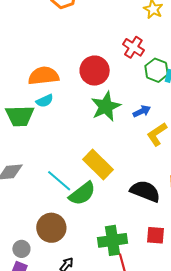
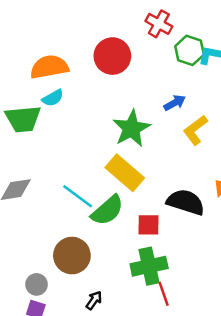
green star: (106, 106) -> (131, 128), moved
red square: (155, 235) -> (149, 225), moved

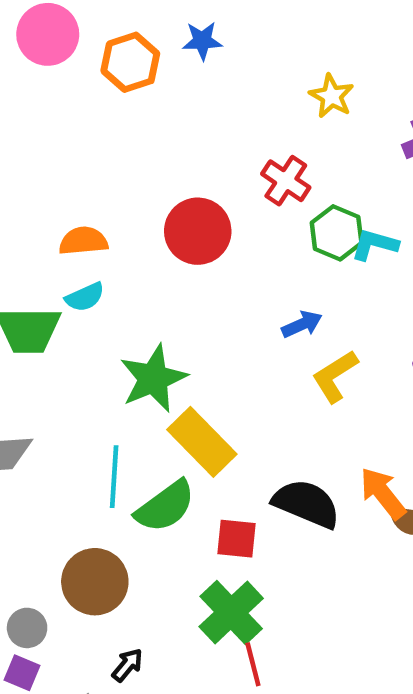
orange semicircle: (49, 67) -> (83, 241), size x0.7
green star: (131, 128) -> (153, 379), moved
cyan line: (78, 196) -> (114, 477), turned 52
green cross: (149, 266) -> (231, 613), turned -36

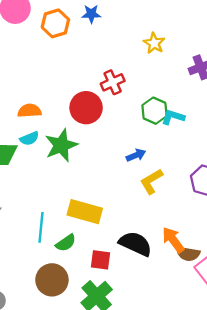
red cross: (286, 181) -> (113, 82), moved, turned 30
green star: (153, 379) -> (61, 145), moved
yellow rectangle: (202, 442) -> (85, 212), turned -32
green semicircle: (165, 506) -> (66, 243), size x0.7
brown circle: (95, 582) -> (52, 280), moved

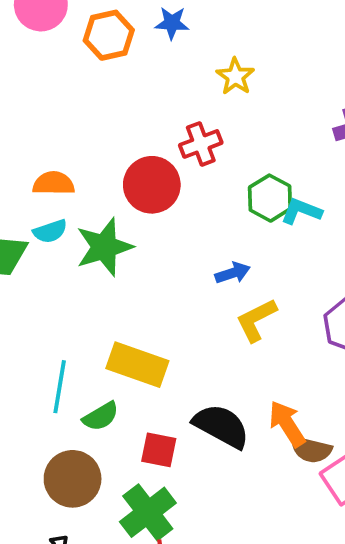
yellow star: (154, 43) -> (235, 76), moved

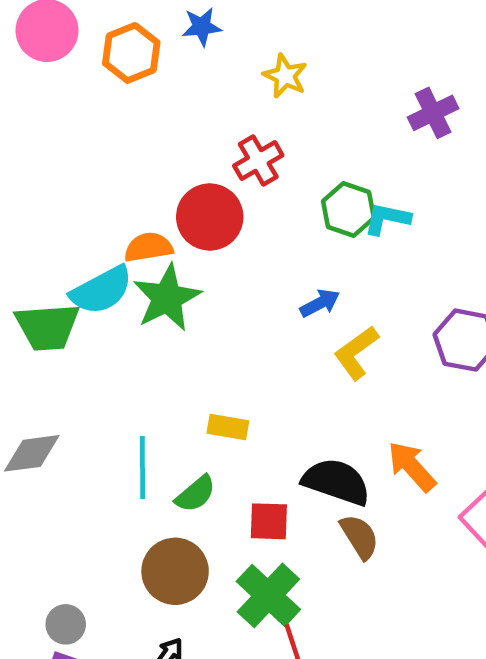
orange semicircle: (54, 183) -> (149, 247), moved
cyan semicircle: (50, 231) -> (101, 290), size x1.6
yellow rectangle: (137, 365) -> (228, 427), size x0.6
brown semicircle: (311, 450) -> (359, 537), moved, turned -126

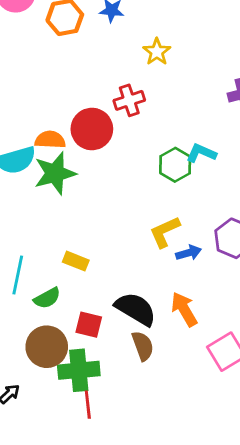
green hexagon: (348, 209) -> (175, 165), moved
blue arrow: (320, 303) -> (189, 253), moved
brown circle: (175, 571) -> (47, 347), moved
green cross: (268, 595) -> (79, 370), turned 30

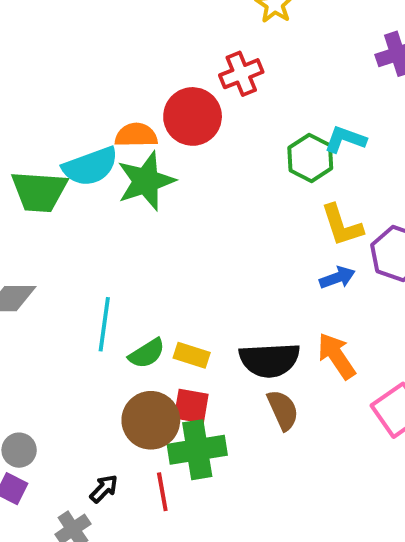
yellow L-shape: (165, 232) -> (342, 225), moved, turned -80
yellow rectangle: (76, 261) -> (192, 355), moved
black semicircle: (136, 309) -> (270, 360), turned 150
red square: (89, 325) -> (191, 406), moved
red line: (88, 405) -> (162, 492), moved

